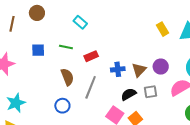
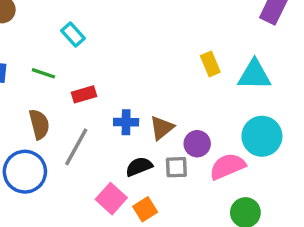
purple circle: (161, 67) -> (197, 144), moved
blue circle: (62, 106) -> (25, 172), size x1.6

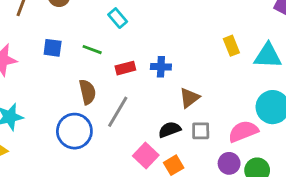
blue cross: (126, 122) -> (161, 67), moved
purple circle: (197, 144) -> (229, 163), moved

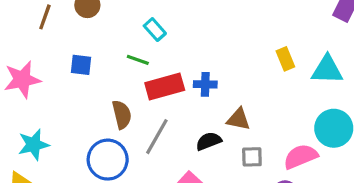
green line: (92, 50) -> (138, 60), moved
red rectangle: (125, 68) -> (165, 87), size x1.6
brown triangle: (189, 98) -> (238, 119), turned 50
black semicircle: (170, 130) -> (209, 141), moved

